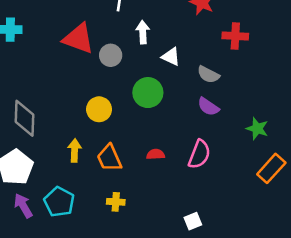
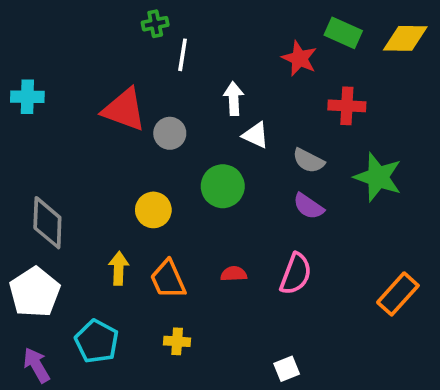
white arrow: (143, 32) -> (234, 99), moved
green star: (257, 129) -> (378, 177), moved, size x1.5
purple arrow: (23, 206) -> (37, 365), moved

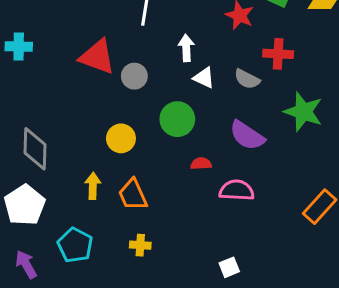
gray semicircle: (309, 161) -> (247, 79), moved
purple semicircle: (309, 206) -> (247, 135), size x1.4
red semicircle: (234, 274) -> (201, 164), moved
pink semicircle: (296, 274) -> (237, 190), turned -108

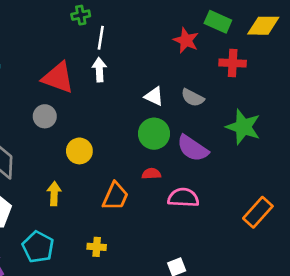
white arrow: (186, 48) -> (99, 70), moved
red cross: (278, 54) -> (233, 63), moved
gray circle: (134, 76) -> (45, 116), moved
green circle: (177, 119) -> (154, 134), moved
orange trapezoid: (133, 195) -> (115, 196), moved, turned -132

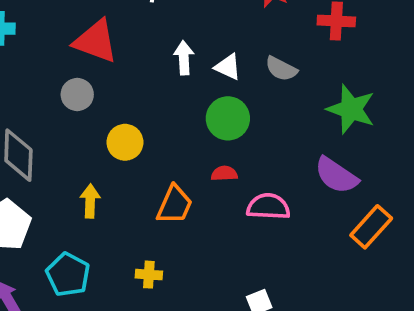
white arrow: (99, 70) -> (184, 58), moved
purple semicircle: (193, 148) -> (336, 175), moved

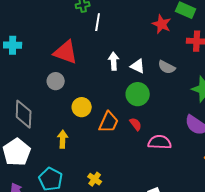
red semicircle: (224, 174) -> (136, 124), turned 56
orange trapezoid: (175, 205) -> (109, 122), moved
yellow cross: (149, 275) -> (95, 179), turned 32

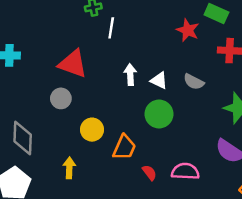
red semicircle: (136, 124) -> (149, 173), moved

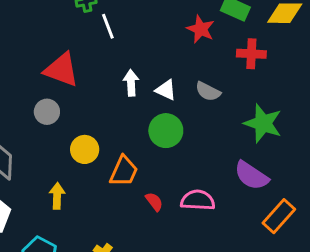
white line: (111, 28) -> (108, 26), turned -30

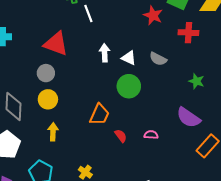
green star: (263, 123) -> (197, 81), size x0.6
yellow circle: (85, 149) -> (48, 99), moved
pink semicircle: (198, 200) -> (151, 135), size x0.6

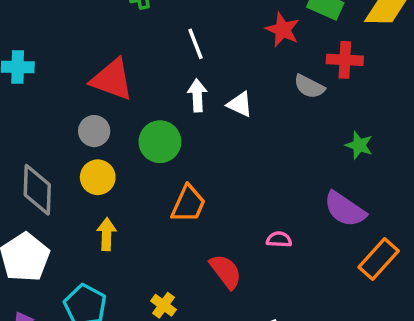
white line: (88, 13) -> (195, 44), moved
gray semicircle: (158, 59) -> (309, 87), moved
green circle: (129, 86) -> (160, 142), moved
red semicircle: (121, 136) -> (226, 271), moved, size x1.5

